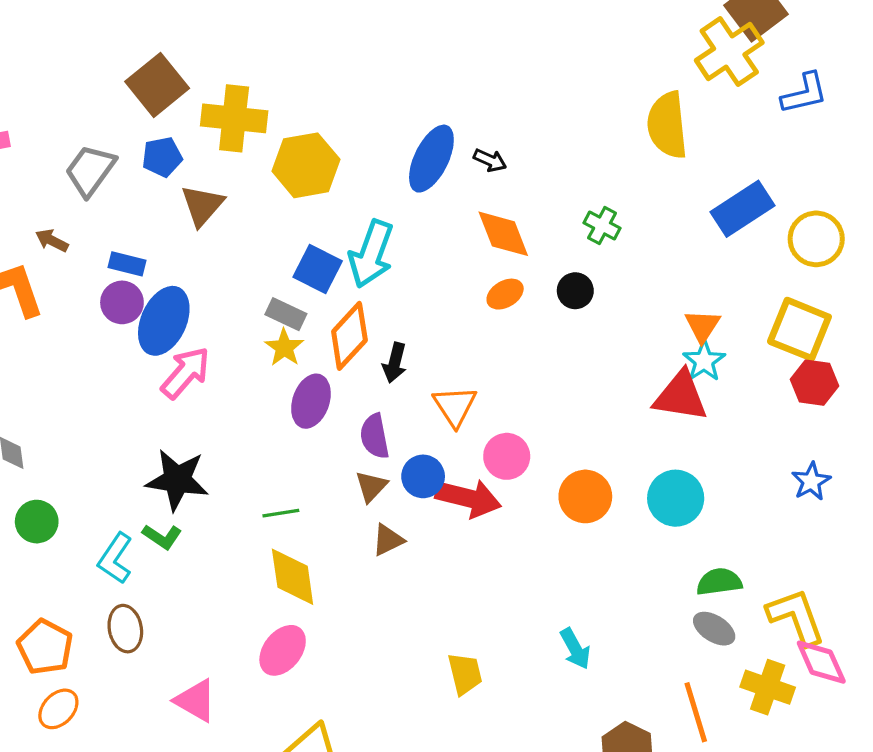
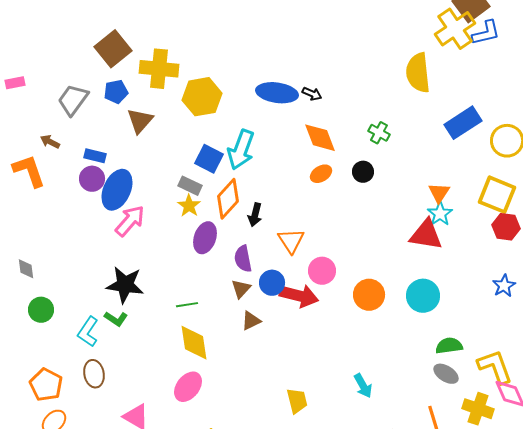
blue L-shape: (804, 93) -> (486, 33), moved
blue ellipse: (431, 159) -> (277, 93), turned 72

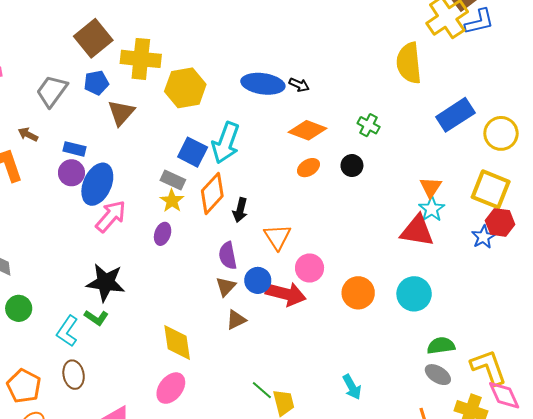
orange diamond: (320, 138) -> (307, 130), turned -48
purple ellipse: (205, 238) -> (163, 234), moved, size x0.7
blue star: (504, 286) -> (483, 237), moved
green line: (187, 305) -> (262, 390), moved, turned 50

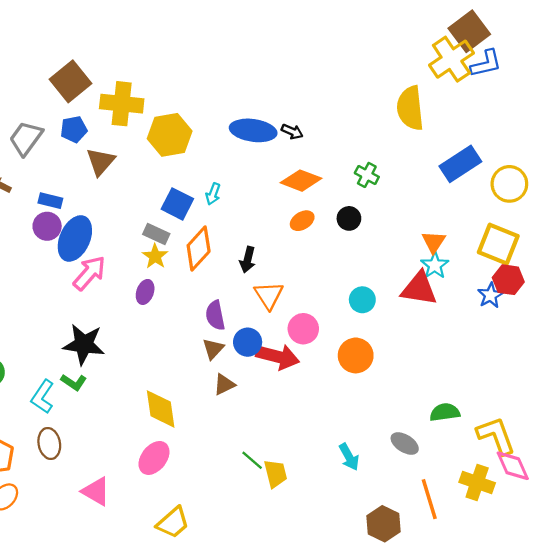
cyan arrow: (226, 143) -> (213, 194), size x0.5
black arrow: (240, 210) -> (248, 260), moved
cyan circle: (414, 294) -> (362, 300), moved, size x0.7
gray ellipse: (438, 375) -> (405, 443), moved

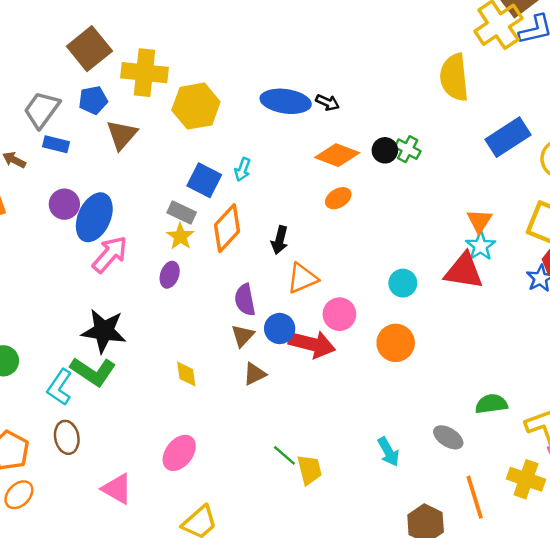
blue rectangle: (50, 201) -> (56, 144), moved
black circle: (349, 218) -> (385, 150), moved
orange triangle: (269, 295) -> (302, 278), turned 40
green L-shape: (74, 382) -> (93, 372), size x1.6
yellow diamond: (161, 409) -> (186, 374), moved, size x0.6

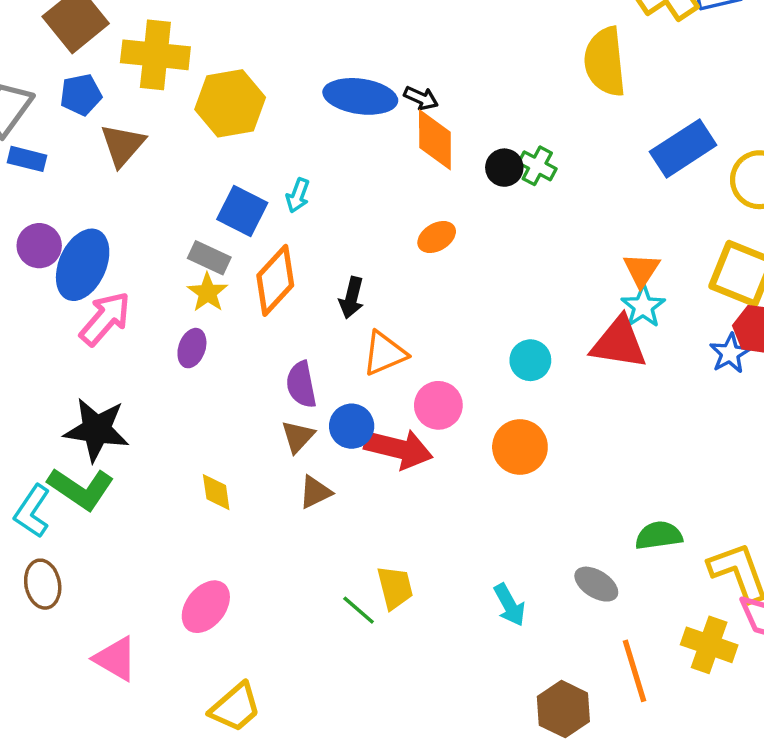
orange diamond: (337, 155) -> (435, 140), moved, turned 69
yellow trapezoid: (310, 470) -> (395, 588), moved

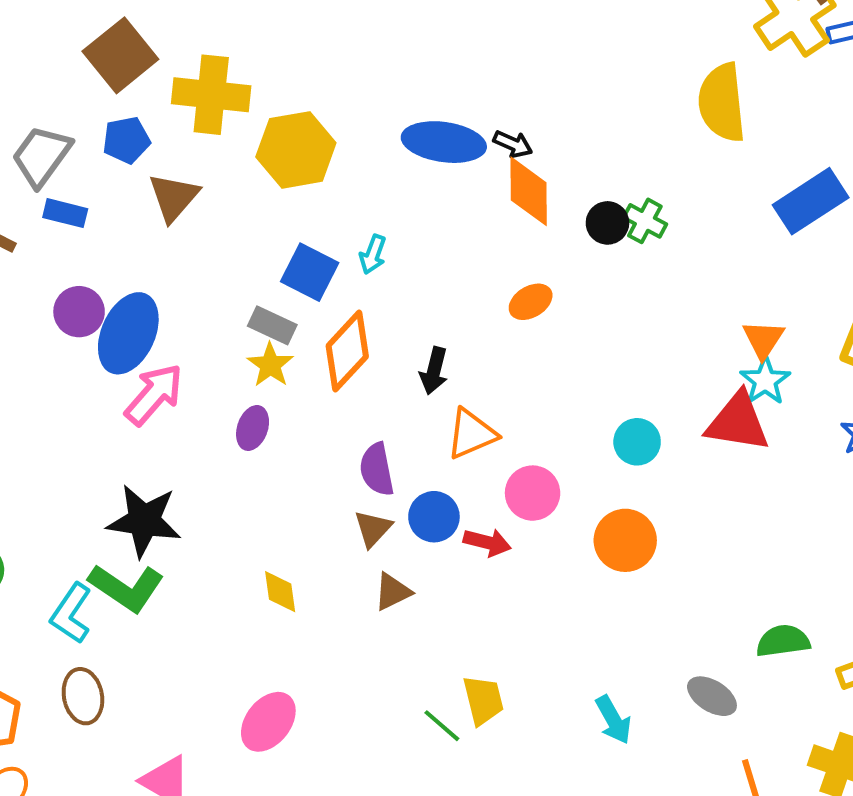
red arrow: (398, 449) -> (487, 542), size x0.6

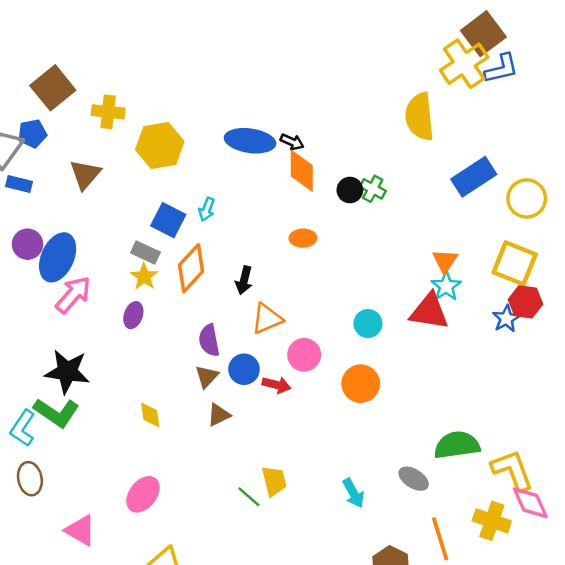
yellow cross: (211, 95) -> (108, 112), size x0.7
blue pentagon: (126, 140) -> (32, 133), moved
orange ellipse: (531, 302) -> (303, 238), turned 30
green semicircle: (783, 641) -> (457, 445), size x1.4

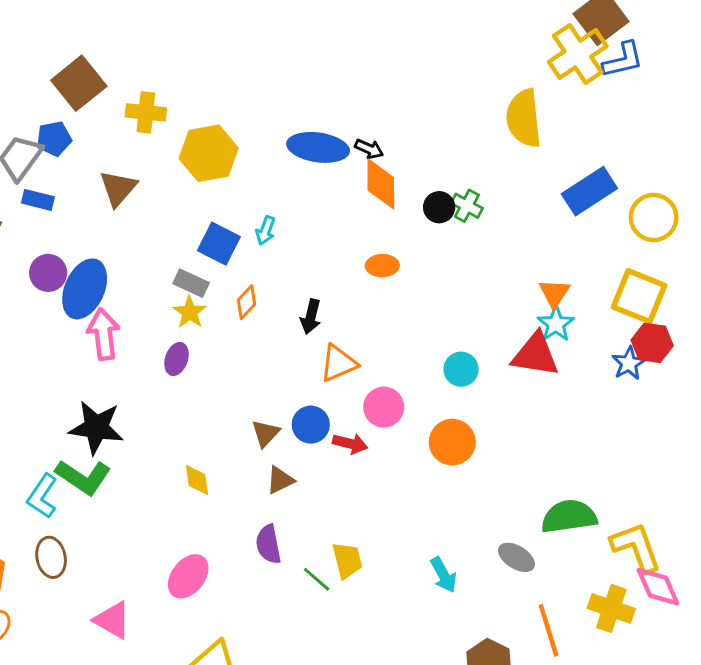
orange diamond: (191, 268) -> (247, 302), size x0.6
pink arrow: (73, 295) -> (104, 334), turned -48
purple semicircle: (209, 340) -> (268, 544), moved

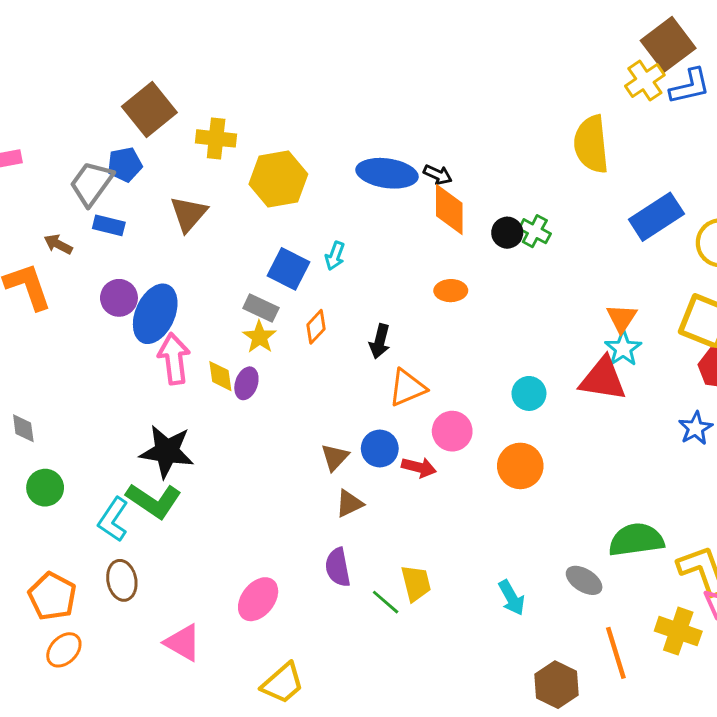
yellow cross: (578, 54) -> (645, 81), size x0.7
blue star: (629, 363) -> (696, 428), moved
yellow diamond: (197, 480) -> (220, 376), moved

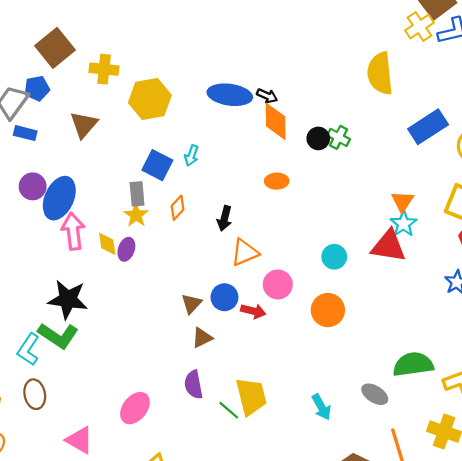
gray rectangle: (261, 308) -> (137, 194), turned 60
yellow trapezoid: (416, 583) -> (251, 396), size x1.4

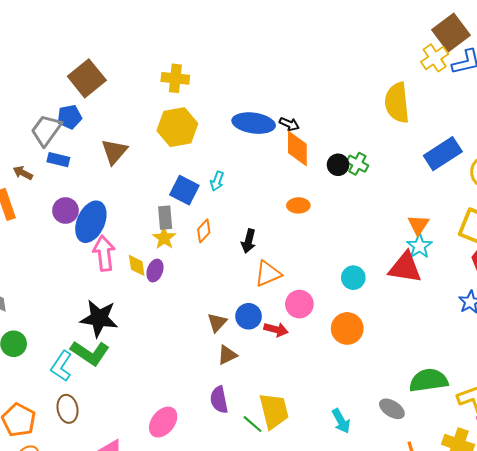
yellow cross: (104, 69) -> (175, 78), moved

